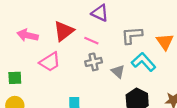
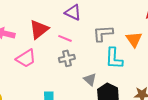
cyan L-shape: (144, 62) -> (114, 58), turned -135
gray triangle: (118, 71) -> (90, 79), moved

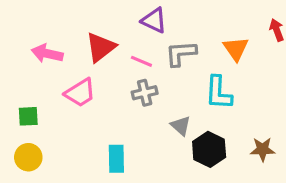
gray L-shape: (103, 33) -> (181, 53), moved
orange triangle: (134, 39) -> (236, 49), moved

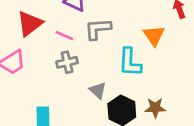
orange triangle: (236, 49) -> (154, 36), moved
brown star: (263, 149) -> (155, 108), moved

